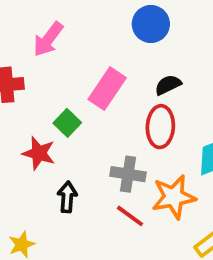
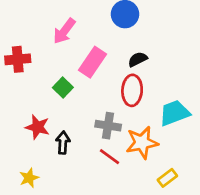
pink arrow: (48, 39) -> (64, 31), moved
red star: (39, 153) -> (37, 127), moved

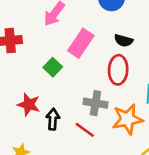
black semicircle: (138, 59) -> (123, 41), turned -138
red line: (109, 157) -> (85, 130), moved

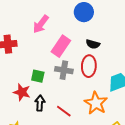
green square: (53, 67) -> (38, 76), moved, turned -32
gray cross: (95, 103) -> (64, 70), moved
orange star: (127, 119) -> (96, 103), turned -30

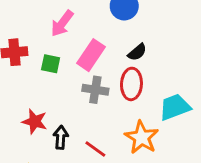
black semicircle: (93, 44) -> (137, 52), turned -56
green square: (38, 76) -> (51, 64), moved

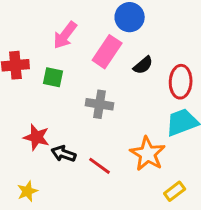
pink rectangle: (91, 55) -> (107, 52), moved
red ellipse: (131, 84) -> (181, 82), moved
black arrow: (61, 137) -> (63, 154), turned -75

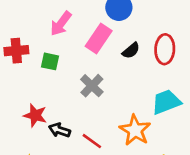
red ellipse: (181, 82) -> (165, 49), moved
gray cross: (100, 104) -> (92, 86), turned 35

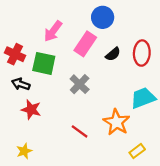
red cross: (16, 51) -> (15, 54), turned 30
green square: (50, 61) -> (44, 63), size x1.5
black arrow: (59, 130) -> (21, 84), moved

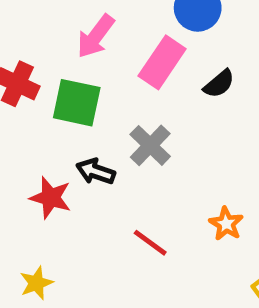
black arrow: (21, 84) -> (96, 172), moved
orange star: (116, 122) -> (226, 224), size x0.6

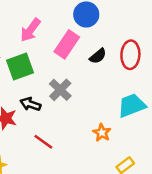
green square: (77, 103) -> (20, 66), turned -32
red line: (150, 243) -> (43, 142), moved

